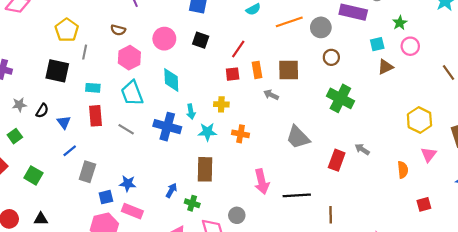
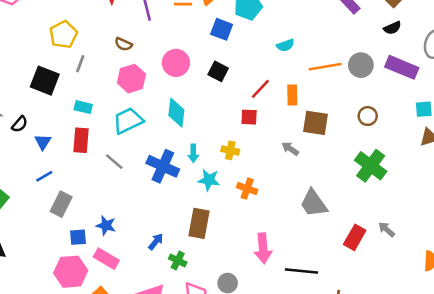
gray circle: (321, 27) -> (361, 65), moved
orange rectangle: (257, 70) -> (292, 95), moved
cyan trapezoid: (132, 93) -> (128, 121), turned 76

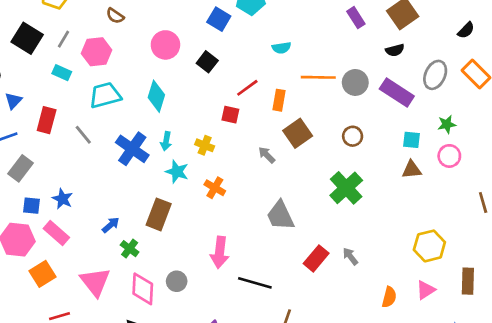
gray line: (80, 64) -> (64, 39), moved
pink hexagon: (131, 79) -> (97, 52), moved
brown square: (315, 123) -> (298, 133), turned 36
red rectangle: (81, 140) -> (47, 120), moved

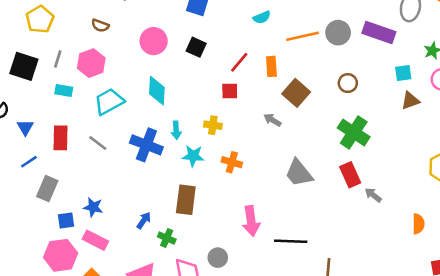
red rectangle: (316, 258) -> (350, 175), moved, turned -50

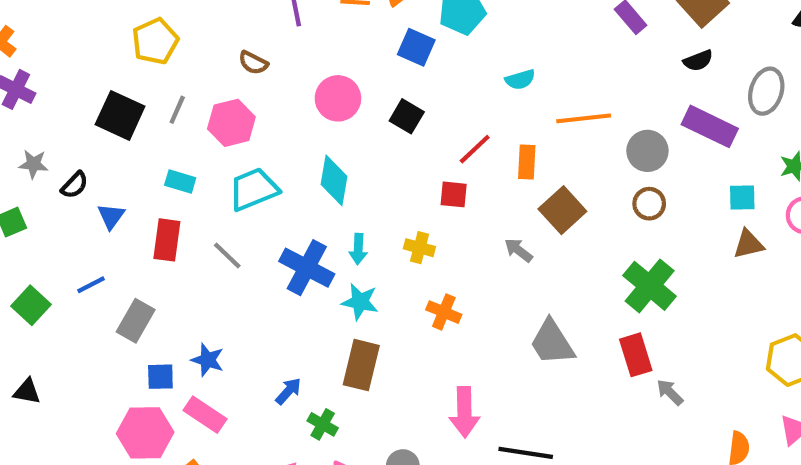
gray circle: (338, 33) -> (647, 151), moved
cyan rectangle: (64, 90) -> (180, 182), moved
cyan star: (193, 156) -> (360, 302), moved
blue line: (29, 162) -> (91, 285), moved

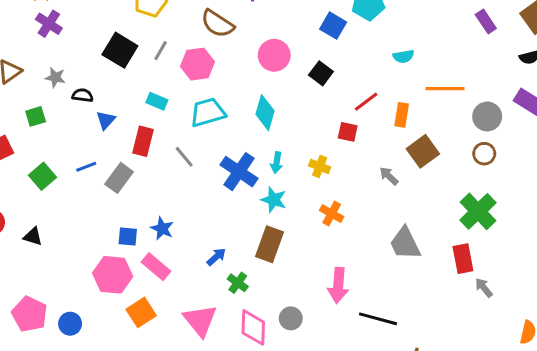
brown semicircle: (253, 63) -> (218, 24), size x1.6
black semicircle: (75, 185) -> (83, 95), turned -132
gray rectangle: (136, 321) -> (119, 178), moved

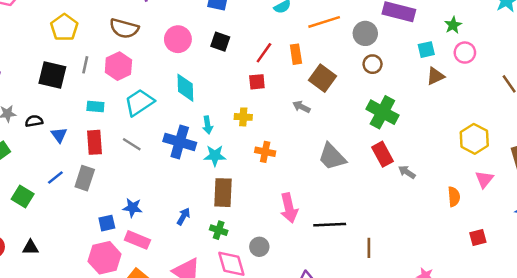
green cross: (238, 283) -> (219, 230), moved

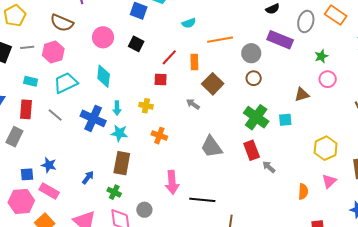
cyan square: (426, 50) -> (285, 120), moved
gray line: (85, 65) -> (27, 47), turned 64

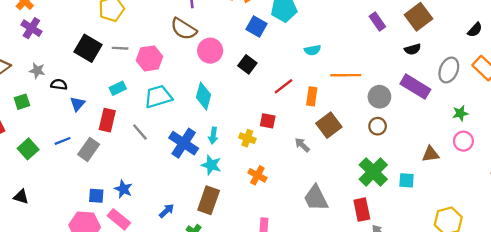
brown semicircle: (62, 23) -> (184, 29), moved
red square: (161, 79) -> (268, 121), moved
cyan rectangle: (31, 81) -> (118, 88), turned -48

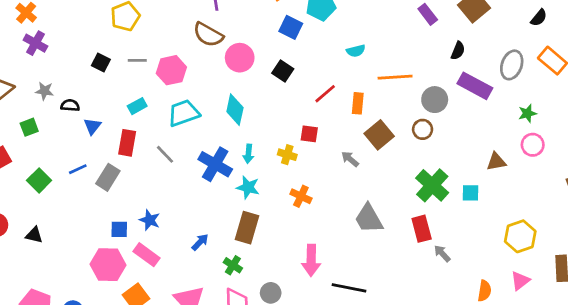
black square: (88, 48) -> (101, 62), size x0.6
black semicircle: (413, 49) -> (458, 51), moved, turned -49
brown circle: (378, 126) -> (423, 129), moved

